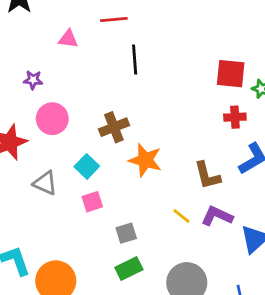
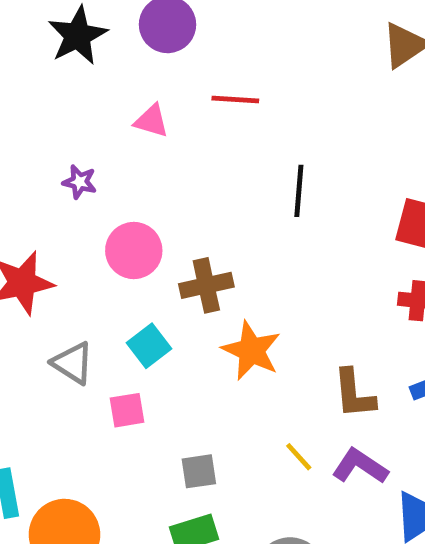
black line: (135, 60) -> (299, 191), moved
pink circle: (52, 119) -> (134, 251), moved
pink square: (92, 202) -> (127, 410), moved

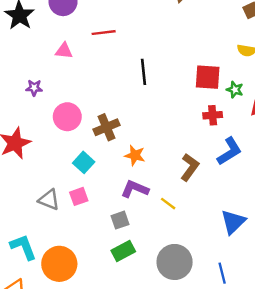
orange star: (251, 351) -> (135, 155), size x0.7
gray triangle: (73, 363) -> (49, 200), moved
brown L-shape: (354, 394) -> (190, 167), turned -128
purple L-shape: (360, 466) -> (135, 189), moved

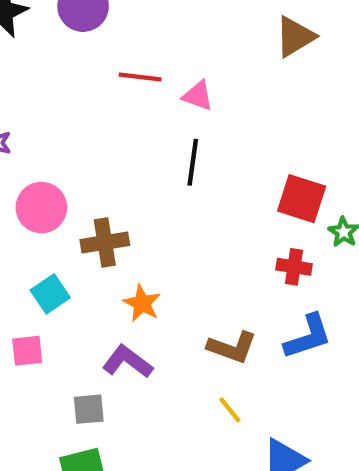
pink triangle: (64, 51) -> (198, 96), moved
brown L-shape: (190, 167) -> (232, 347), turned 60
yellow line: (168, 204) -> (230, 410), moved

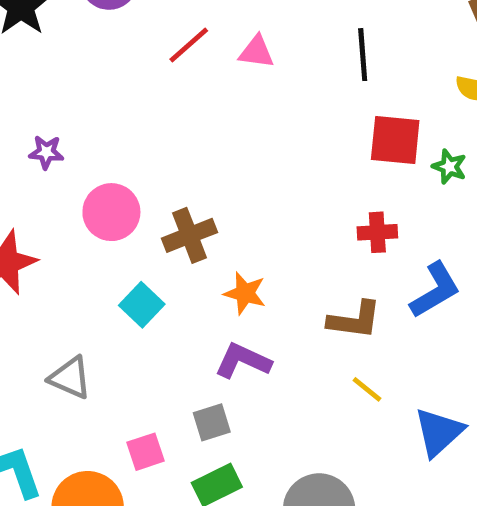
red line: (140, 77) -> (189, 45), turned -36
black line: (193, 162) -> (363, 55), moved
red cross: (294, 267) -> (377, 232), moved
pink square: (27, 351) -> (146, 452), moved

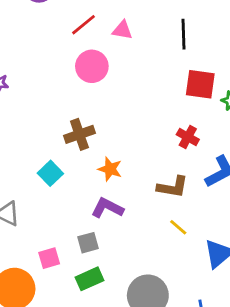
pink circle: (111, 212) -> (92, 66), moved
red cross: (377, 232) -> (188, 137), turned 30

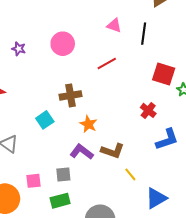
red line: (83, 25) -> (107, 63), moved
black line: (183, 34) -> (144, 34), moved
pink circle: (92, 66) -> (63, 44), moved
brown L-shape: (173, 187) -> (113, 151), moved

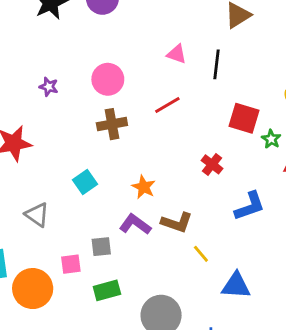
brown cross: (70, 95) -> (112, 124), moved
red cross: (148, 110) -> (212, 164), moved
gray square: (63, 175) -> (101, 247), moved
blue triangle: (156, 198) -> (236, 285), turned 35

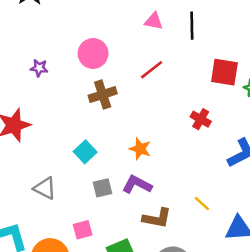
brown L-shape: (177, 222) -> (157, 218), moved
gray square: (101, 247) -> (102, 188), moved

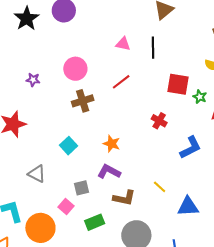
gray square: (102, 188) -> (81, 188), moved
pink square: (83, 230) -> (66, 207), turned -35

